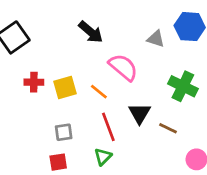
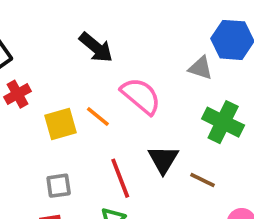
gray triangle: (156, 39) -> (201, 68), moved
red cross: (34, 82) -> (18, 94), moved, turned -30
orange line: (99, 92) -> (98, 117), moved

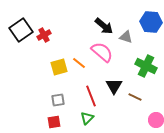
black arrow: (96, 47) -> (104, 26), moved
gray triangle: (201, 68) -> (126, 37), moved
red cross: (18, 94) -> (44, 35), moved

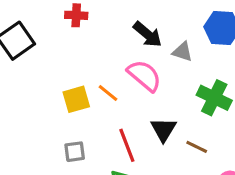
red cross: (44, 35) -> (76, 15), moved, turned 32

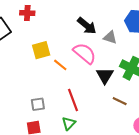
red cross: (76, 15) -> (27, 13), moved
yellow square: (76, 99) -> (41, 50), moved
black triangle: (163, 129) -> (105, 76), moved

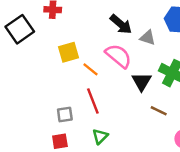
red line: (73, 100) -> (93, 101), moved

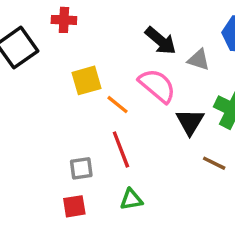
green triangle: (100, 136) -> (131, 199), turned 35

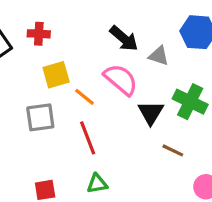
red cross: (64, 20) -> (39, 34), moved
gray square: (81, 168) -> (40, 117), moved, size x1.4

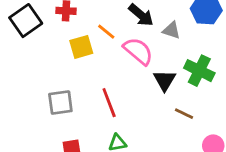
orange line: (84, 97) -> (106, 32), moved
gray square: (40, 117) -> (60, 103), moved

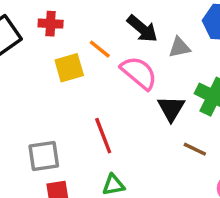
gray triangle: (172, 30) -> (180, 47), turned -30
gray square: (60, 103) -> (44, 156), moved

